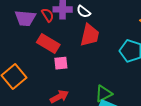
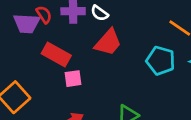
red semicircle: (48, 15) -> (44, 15), moved
red trapezoid: (90, 35) -> (108, 42), turned 30

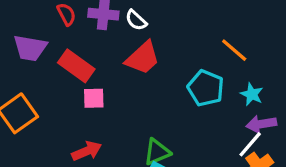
purple trapezoid: (27, 23) -> (30, 48), moved

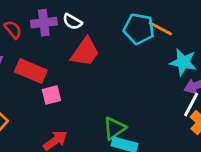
cyan pentagon: (206, 88) -> (139, 29), moved
cyan star: (252, 94) -> (183, 62), size x1.4

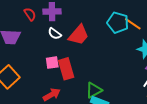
white semicircle: (72, 22) -> (55, 34), moved
red rectangle: (31, 71) -> (66, 69), moved, turned 45

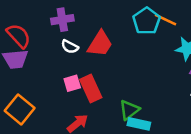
red semicircle: (30, 14) -> (19, 36), moved, size x1.5
cyan pentagon: (118, 23) -> (147, 21), turned 30

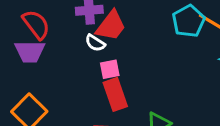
red trapezoid: (100, 44) -> (111, 26), moved
pink square: (72, 83) -> (110, 69), moved

